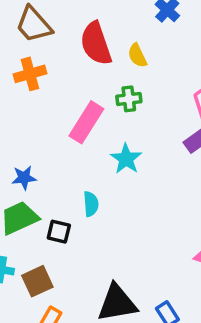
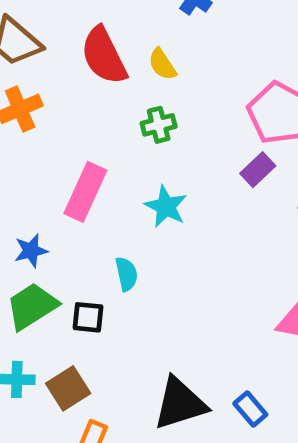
pink rectangle: (86, 122) -> (85, 192), moved

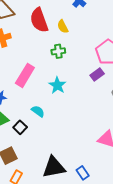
cyan semicircle: (126, 274) -> (38, 111), turned -48
black square: (88, 317) -> (20, 127), turned 32

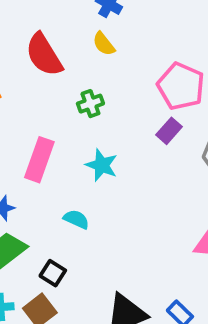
yellow semicircle: (63, 27) -> (104, 44), moved
black square: (20, 127) -> (53, 273), moved

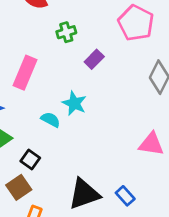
purple rectangle: (169, 131) -> (94, 59), moved
cyan star: (102, 165) -> (74, 103), moved

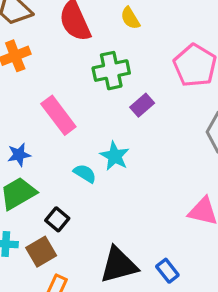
green cross: (66, 32) -> (111, 71), size x1.5
pink rectangle: (25, 73) -> (58, 115), turned -64

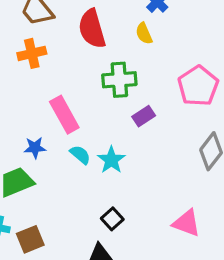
blue star: (19, 155) -> (35, 148), moved
cyan semicircle: (85, 173) -> (80, 155), moved
black square: (57, 219) -> (112, 219), moved

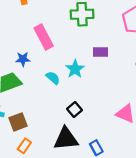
purple rectangle: (144, 116) -> (101, 52), moved, turned 32
cyan semicircle: (80, 155) -> (53, 78), moved

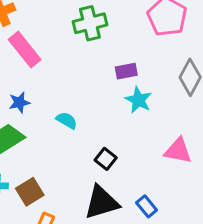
pink rectangle: (44, 37) -> (25, 50), moved
cyan star: (75, 69) -> (138, 100), moved

